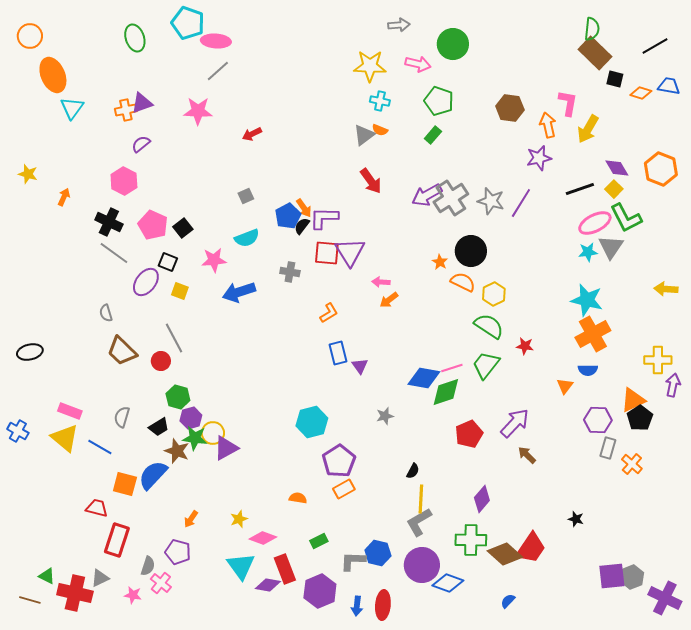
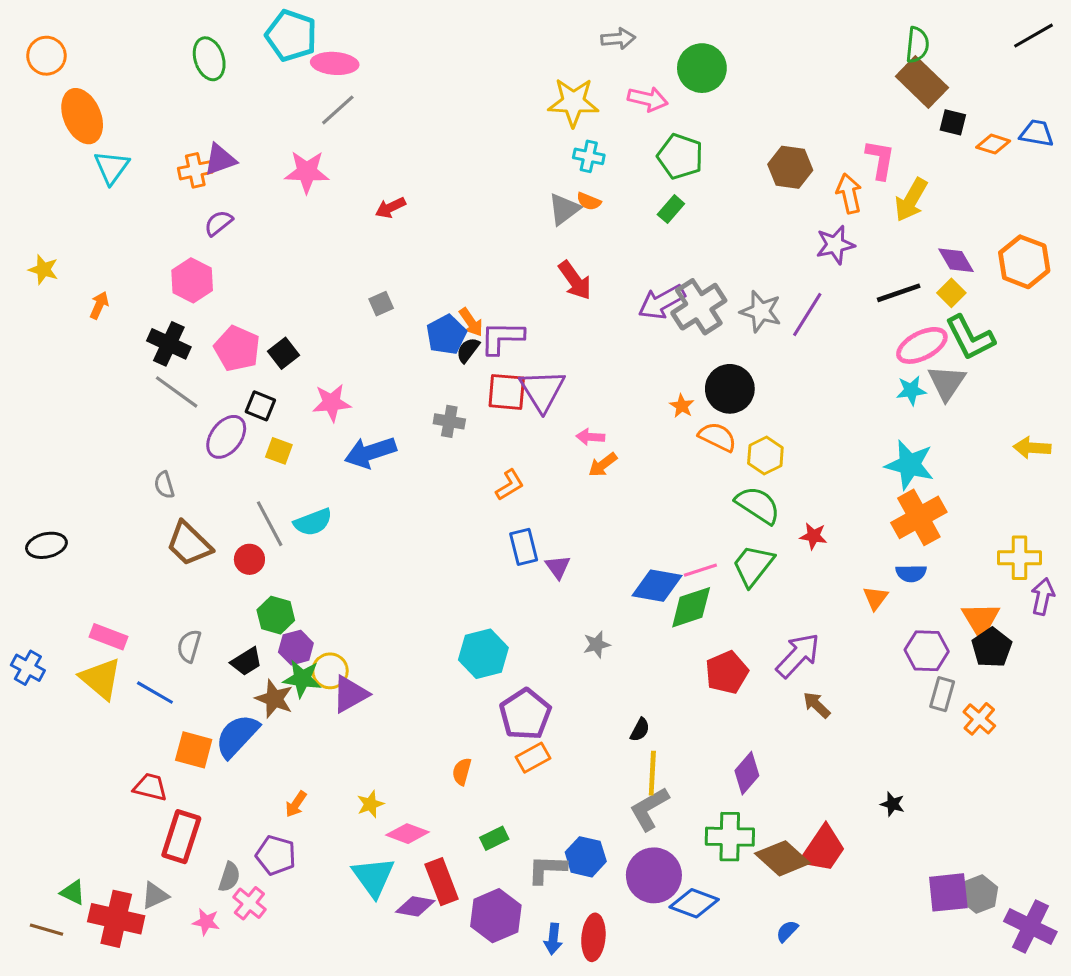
black line: (655, 46) -> (1034, 36), moved
cyan semicircle: (247, 238) -> (313, 522), moved
orange triangle: (633, 400) -> (981, 620), turned -36
orange semicircle: (298, 498) -> (462, 772), turned -84

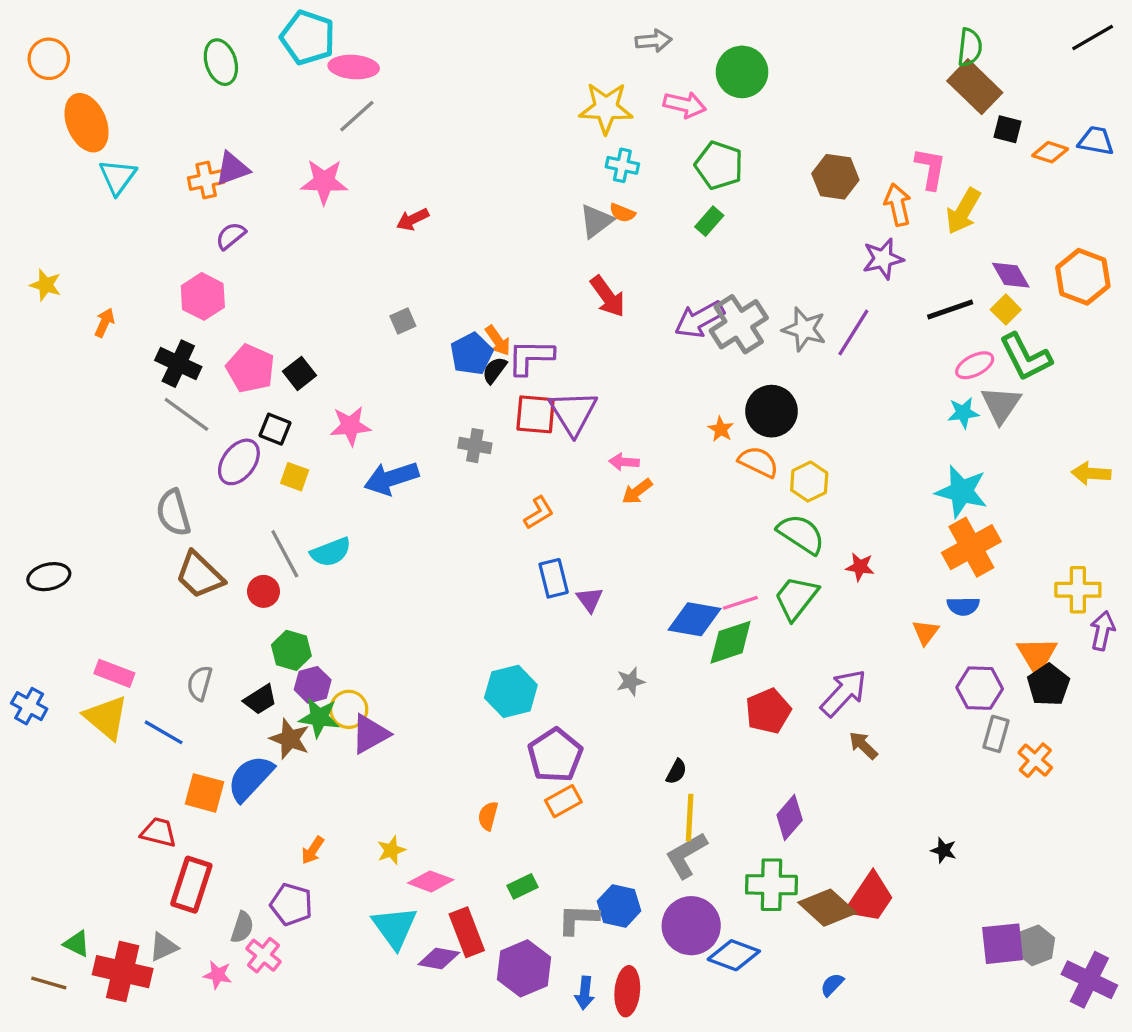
pink ellipse: (922, 345) -> (975, 365), size x0.7
gray semicircle: (164, 485) -> (173, 513), size x1.6

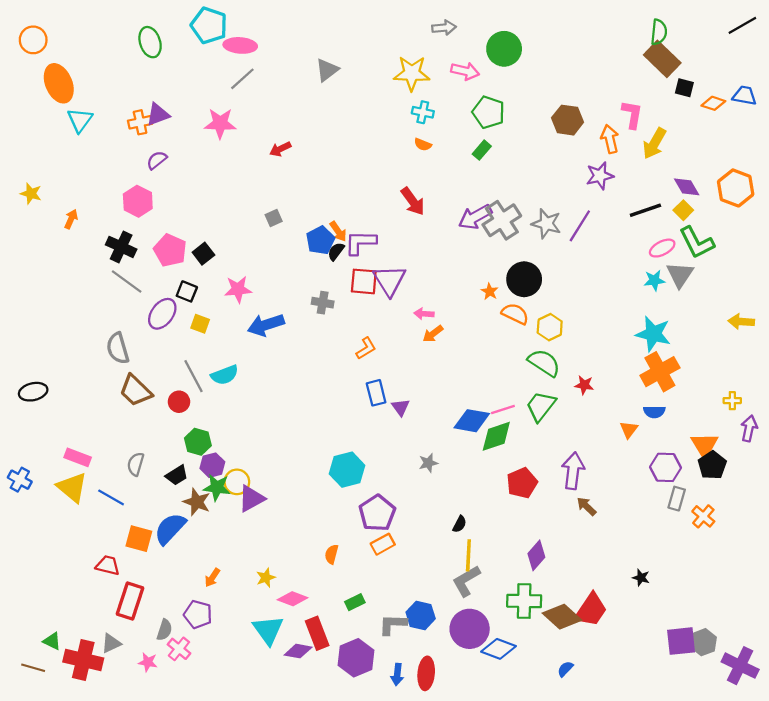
gray triangle: (596, 221) -> (327, 70), moved
yellow cross: (1078, 590) -> (732, 401), size x0.6
purple arrow: (844, 693) -> (573, 471), turned -36

